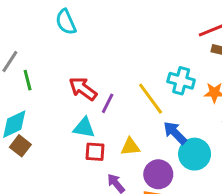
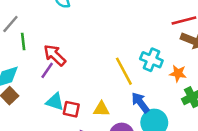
red arrow: (83, 89) -> (55, 55), moved
purple line: (108, 103) -> (47, 70), moved
cyan triangle: (84, 128) -> (55, 102), moved

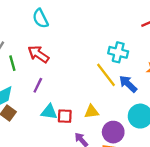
red arrow: (55, 55) -> (38, 54), moved
cyan cross: (151, 60) -> (118, 52), moved
blue arrow: (140, 103) -> (128, 84), moved

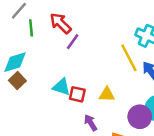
purple line: (38, 85) -> (73, 42), moved
purple circle: (113, 132) -> (140, 117), moved

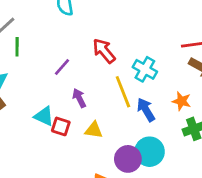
red arrow: (61, 23) -> (104, 51), moved
purple arrow: (91, 123) -> (79, 98), moved

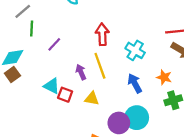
red arrow: (104, 51) -> (102, 34), turned 35
purple line: (62, 67) -> (54, 44), moved
yellow line: (123, 92) -> (100, 66), moved

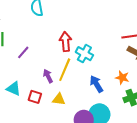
cyan cross: (135, 50) -> (84, 54), moved
yellow line: (100, 66) -> (65, 70), turned 45
cyan triangle: (52, 86) -> (14, 89), moved

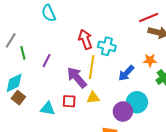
purple arrow: (48, 76) -> (77, 78), size x1.6
blue arrow: (96, 84) -> (126, 73), turned -90
cyan triangle: (14, 89) -> (48, 109), moved

